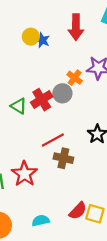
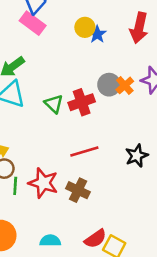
gray circle: (62, 93) -> (109, 85), moved
brown cross: (63, 158) -> (78, 190), moved
red star: (24, 174) -> (43, 183), turned -30

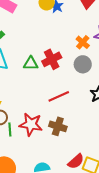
gray circle: (109, 85) -> (83, 64), moved
green triangle: (54, 104) -> (31, 63), turned -35

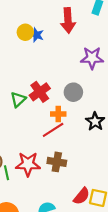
orange cross: (83, 42) -> (58, 114), moved, turned -32
green triangle: (31, 63) -> (18, 99), turned -35

